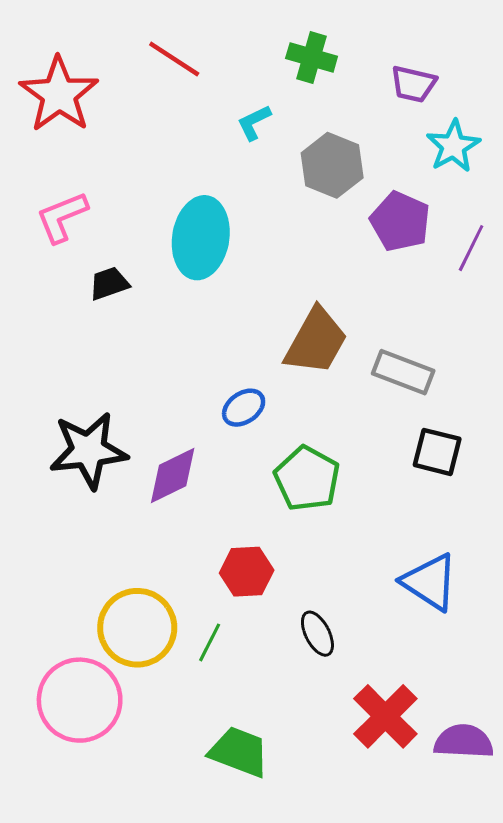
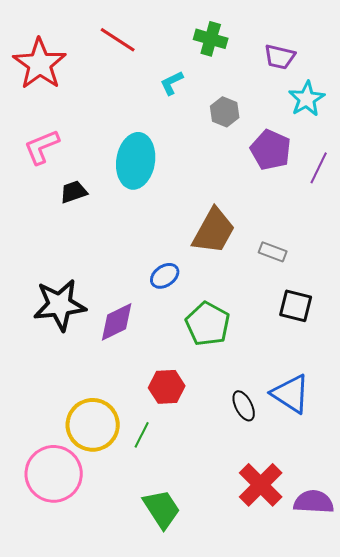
gray hexagon: (332, 165) -> (225, 112), size x0.7
gray rectangle: (403, 372) -> (273, 252), size x0.7
black ellipse: (317, 634) -> (244, 406), moved
green trapezoid: (239, 752) -> (162, 509), turned 36

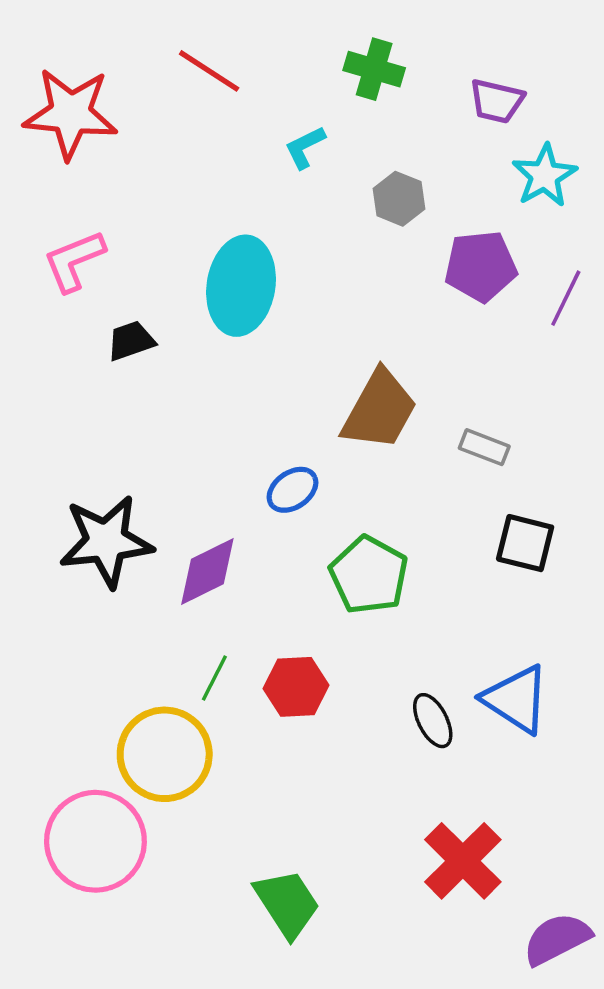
red star: (40, 64) -> (71, 113), turned -30
purple pentagon: (271, 150) -> (481, 266), turned -30
green line: (142, 435) -> (214, 678), moved
purple semicircle: (314, 502) -> (557, 939), moved, turned -30

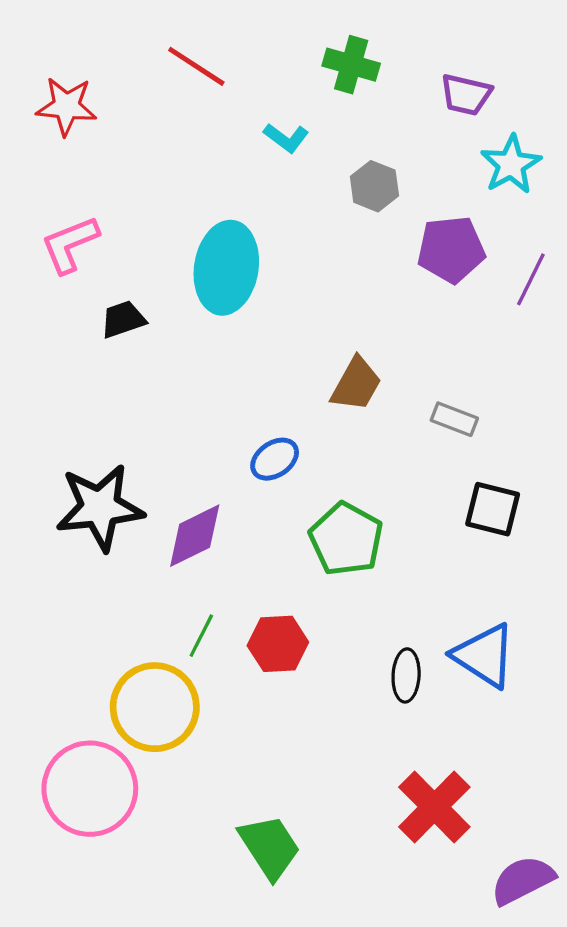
red star: (71, 113) -> (67, 106), size x0.7
cyan L-shape: (305, 147) -> (286, 138), turned -117
brown trapezoid: (379, 410) -> (356, 384), size x0.7
black ellipse: (433, 721) -> (406, 675), turned 30

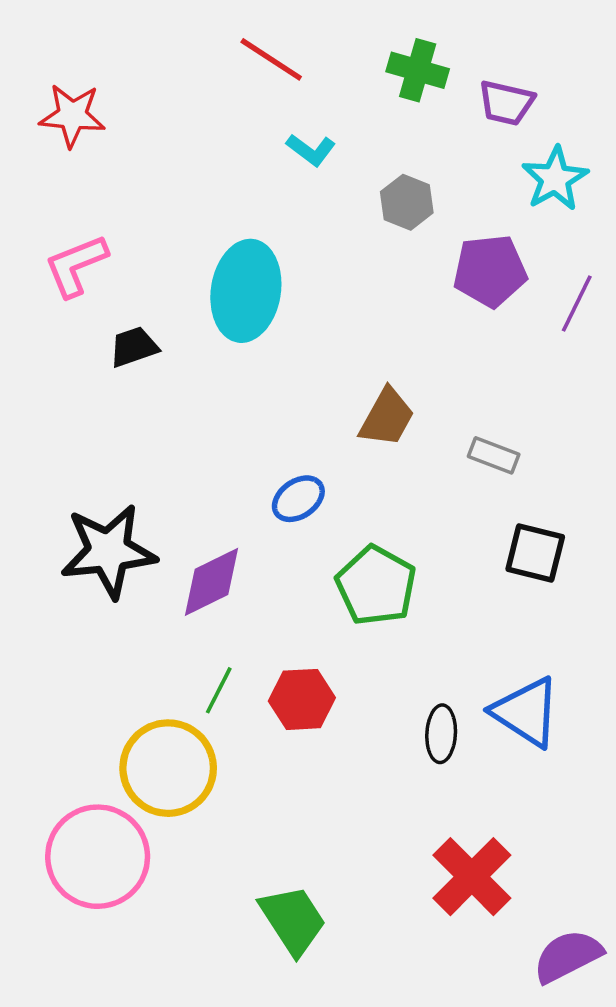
green cross: (351, 65) -> (418, 70), moved
red line: (196, 66) -> (271, 59), moved

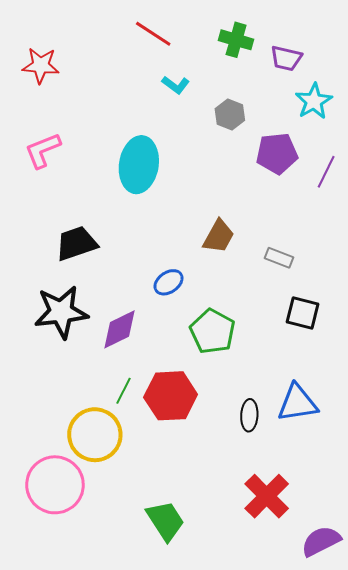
black trapezoid: (134, 347) -> (76, 243), moved, size x1.5
red hexagon: (302, 699) -> (171, 396), size x1.4
blue triangle: (526, 712) -> (297, 403), turned -42

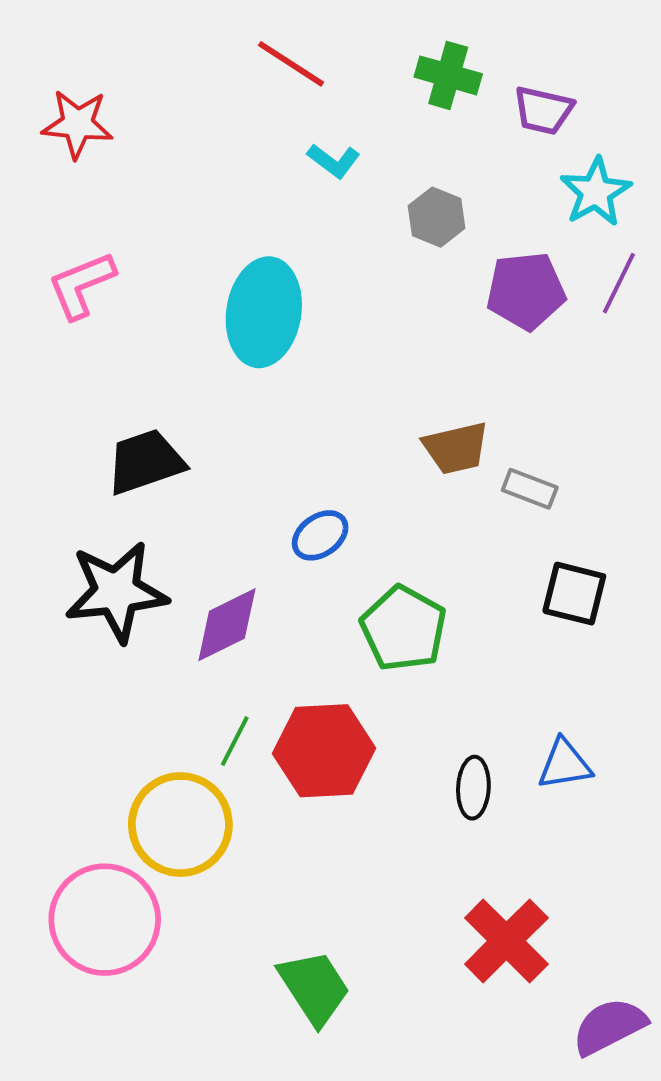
purple line: (326, 172) -> (619, 283), moved
brown trapezoid: (219, 236) -> (456, 448), moved, turned 48
blue triangle: (297, 403) -> (565, 764), size x0.7

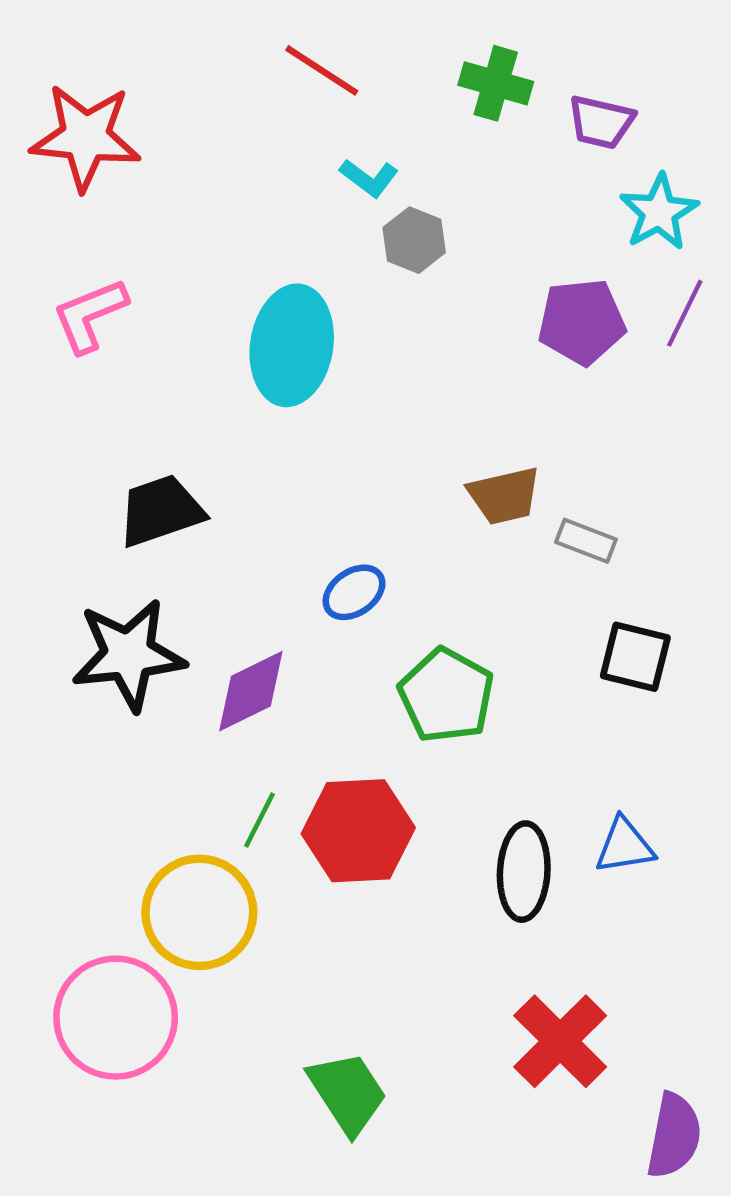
red star: (78, 124) -> (86, 137), size x1.4
gray hexagon: (437, 217) -> (414, 240), moved
black ellipse: (473, 788) -> (524, 872), size x1.4
purple semicircle: (609, 1026) -> (674, 1136), turned 128

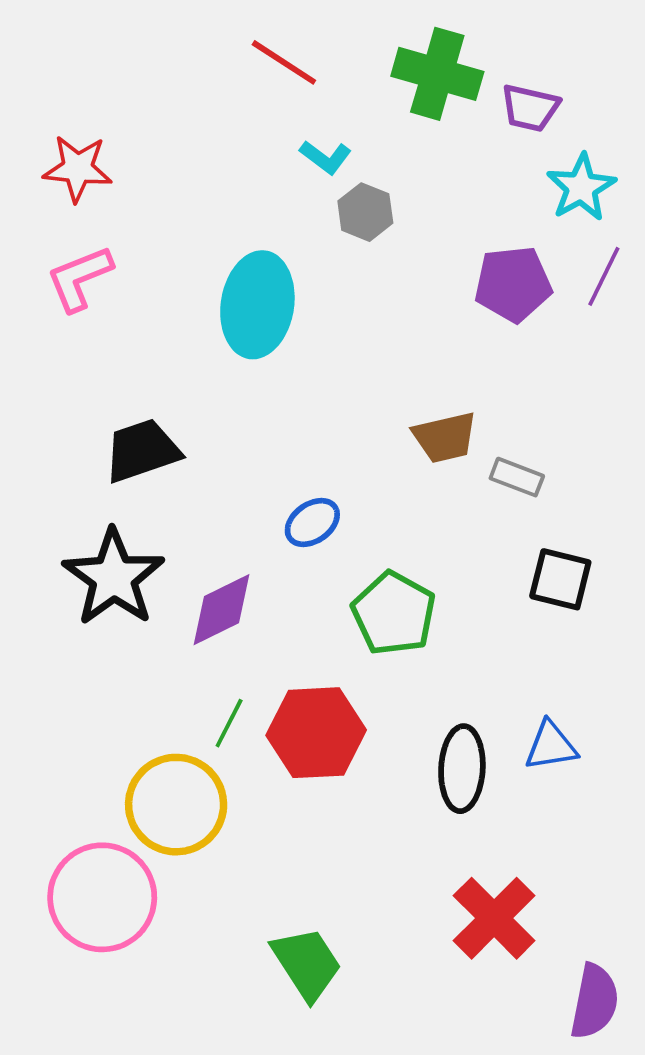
green cross: (496, 83) -> (437, 74), size x1.4
red star: (86, 137) -> (78, 168), moved, size x0.7
black star: (128, 655) -> (114, 577), turned -30

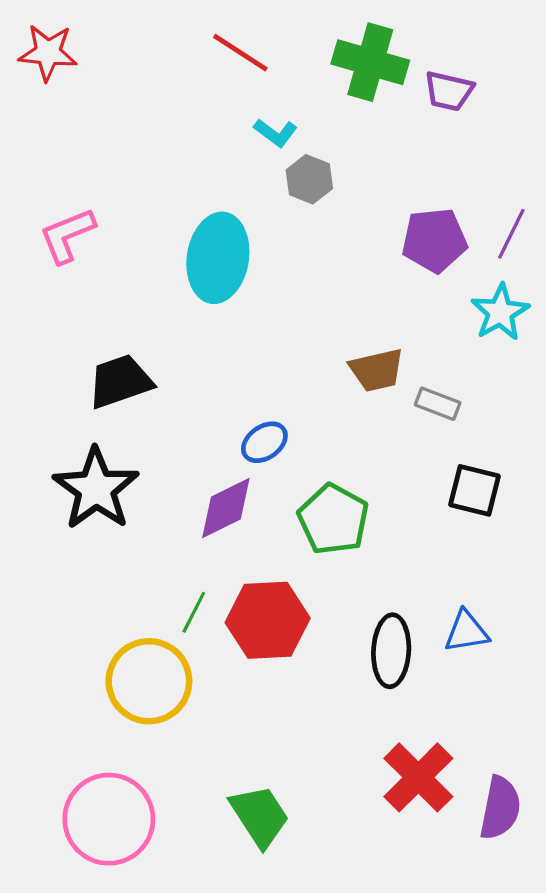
red star: (78, 168) -> (48, 53), moved
cyan star: (581, 187) -> (500, 312), moved
purple diamond: (221, 610) -> (226, 508), moved
pink circle: (102, 897) -> (109, 819), moved
purple semicircle: (594, 1001) -> (500, 808), moved

